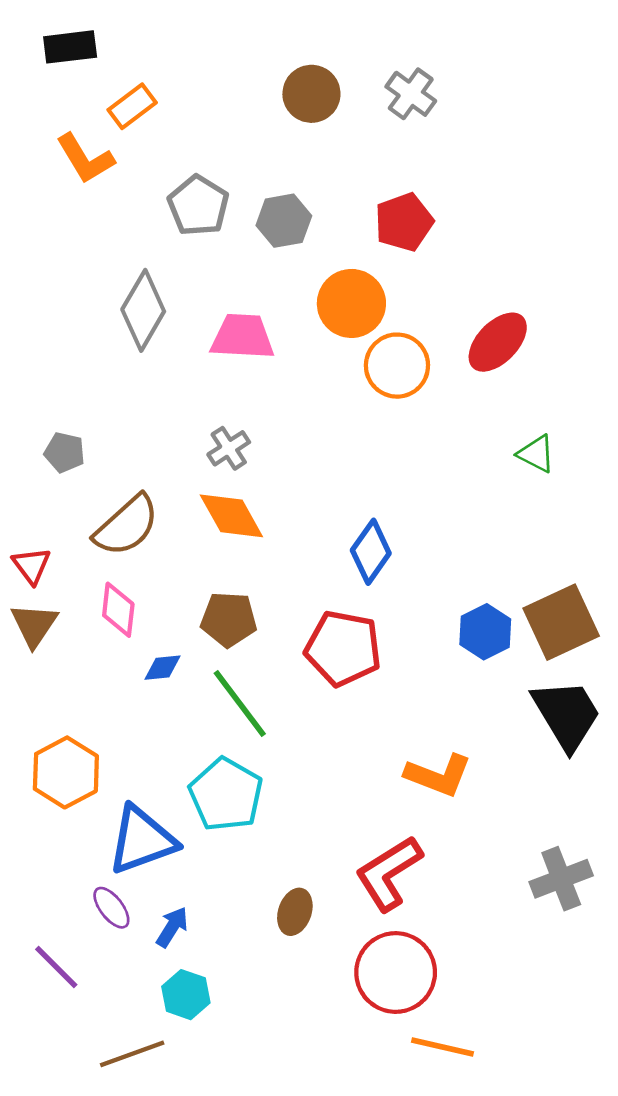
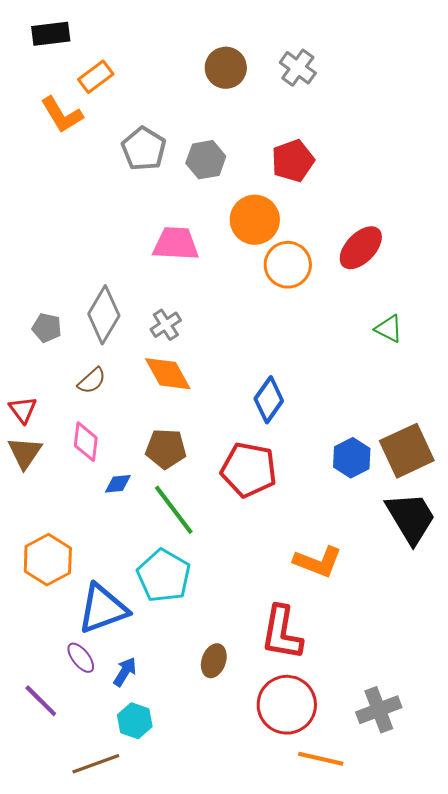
gray diamond: (143, 310) -> (104, 315), moved
brown semicircle: (127, 526) -> (92, 381), size x0.6
red L-shape: (389, 873) -> (282, 633), turned -48
gray cross: (561, 879) -> (379, 710), moved

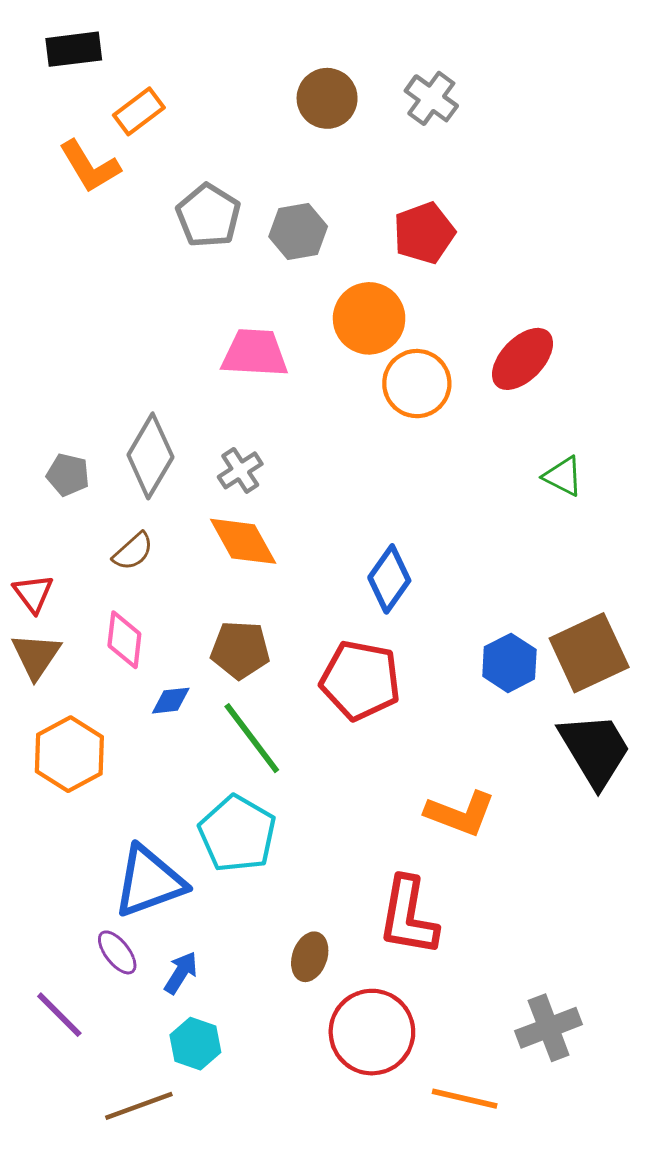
orange hexagon: (48, 560) -> (69, 754), moved
red circle: (287, 705) -> (372, 1032), moved

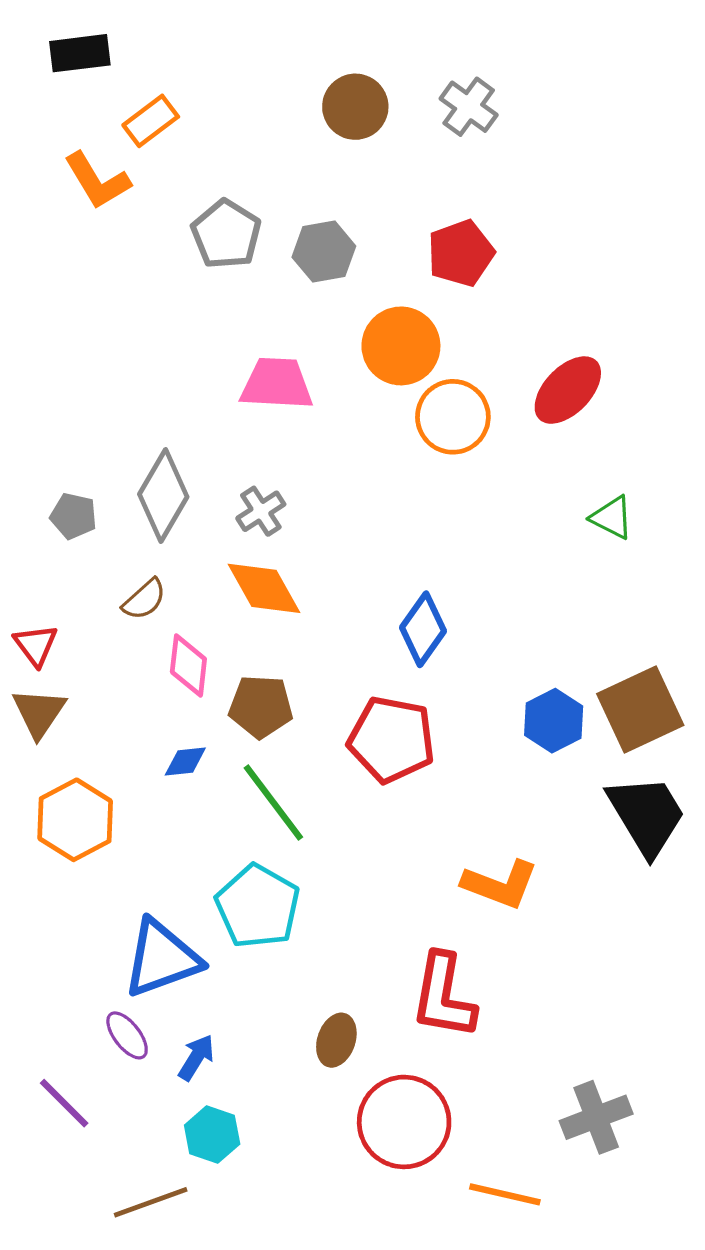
pink diamond: (124, 640) -> (188, 666), moved

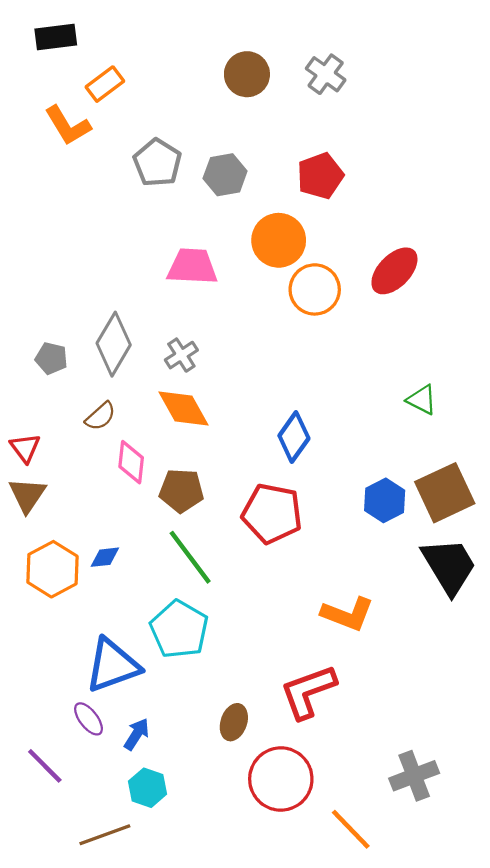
green triangle: (612, 518) -> (422, 400), moved
blue diamond: (185, 762) -> (105, 557), moved
red L-shape: (443, 996) -> (308, 692), turned 60
orange line: (505, 1194) -> (351, 829), turned 33

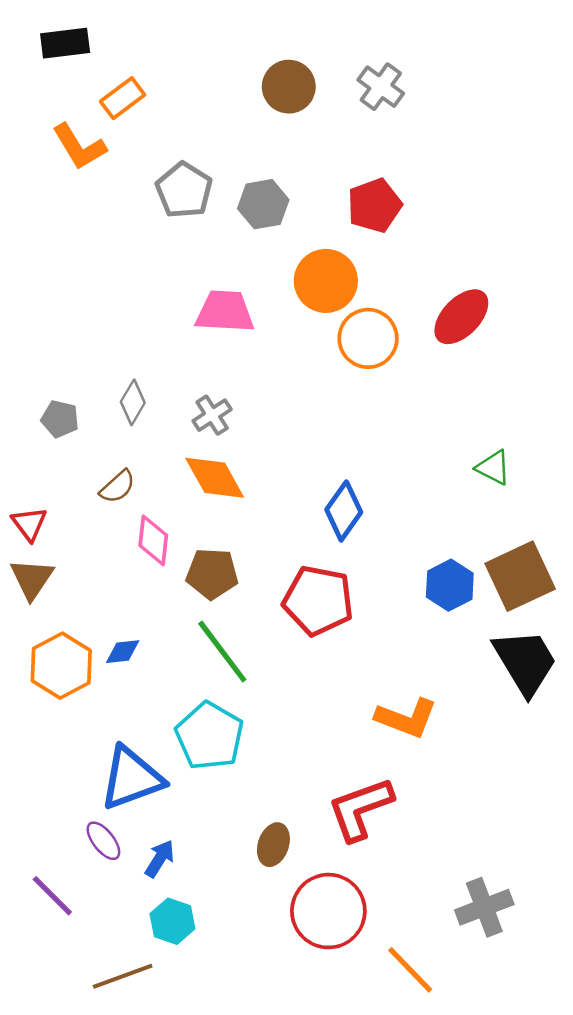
gray diamond: (114, 344) -> (133, 402), size x0.6

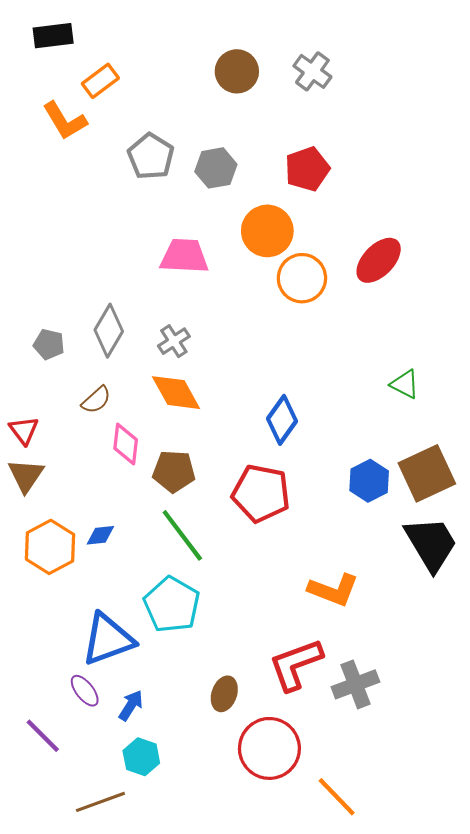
gray diamond: (133, 402) -> (109, 331), size x1.4
gray cross: (484, 907) -> (355, 684), moved

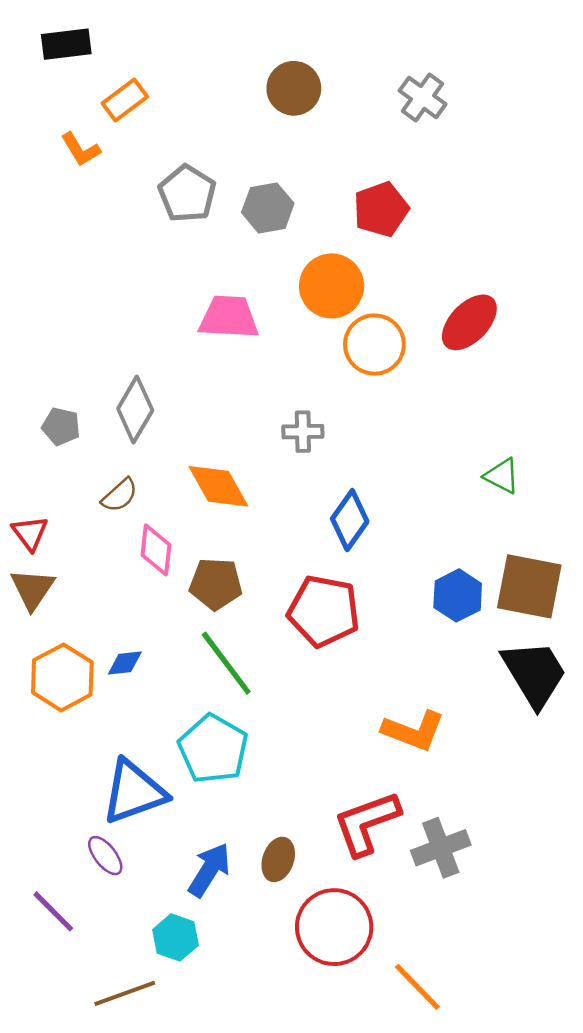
gray cross: (312, 71) -> (423, 97), moved
orange L-shape: (65, 121) -> (81, 149), size x0.7
gray cross: (174, 341) -> (303, 432), moved, turned 32
brown square: (427, 473) -> (529, 586), turned 36
blue arrow: (131, 705) -> (209, 870), moved, size x1.4

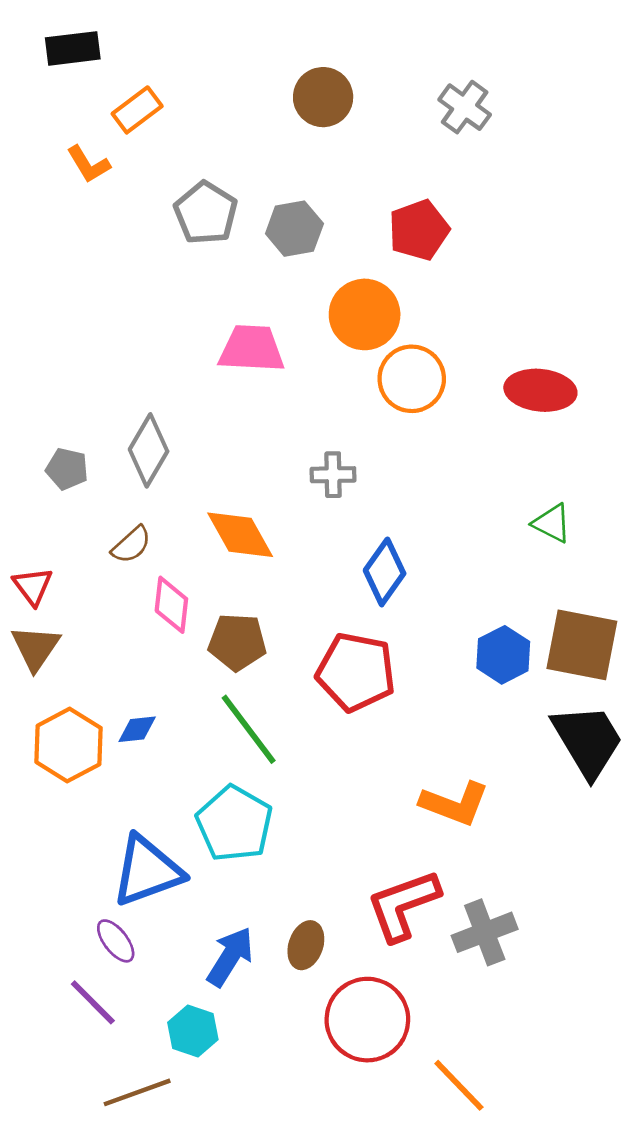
red ellipse: (469, 322) -> (540, 390), moved, turned 52
purple line: (53, 911) -> (93, 1002), moved

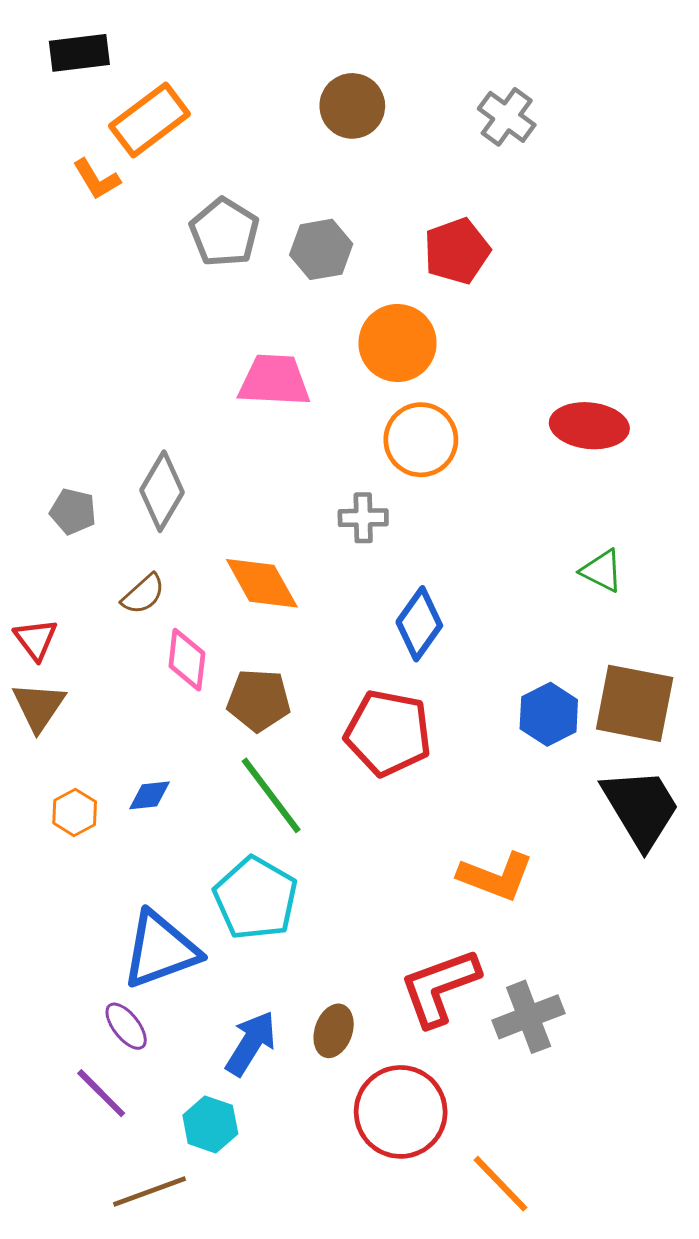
orange rectangle: (137, 110) -> (150, 120), size x1.4
orange circle: (412, 379) -> (421, 440), moved
orange hexagon: (68, 745) -> (75, 812), size x0.6

